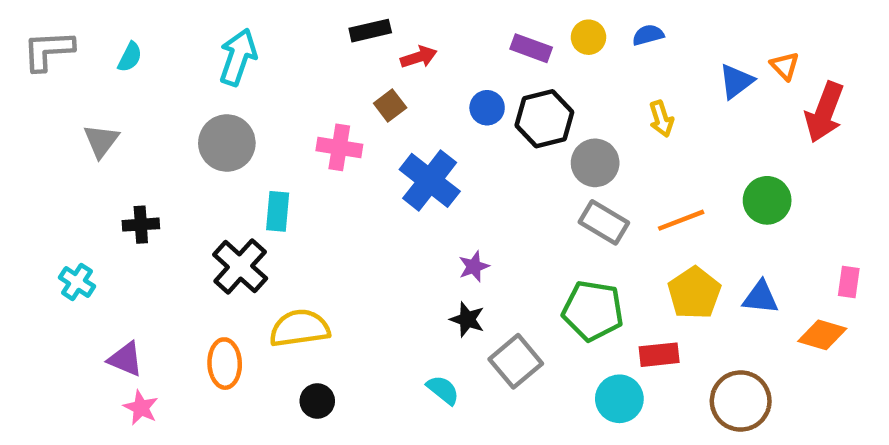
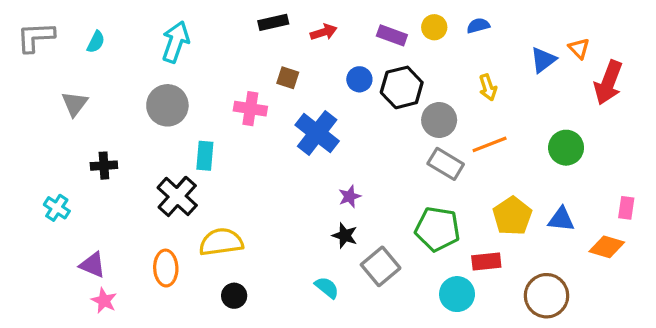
red arrow: (419, 57) -> (324, 32), moved
brown square: (390, 106) -> (288, 78), turned -35
orange line: (681, 220) -> (490, 144), moved

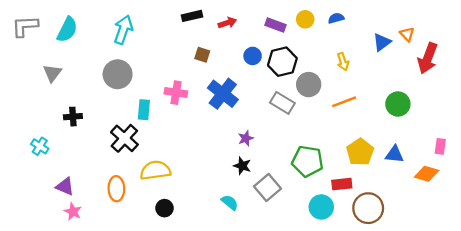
cyan semicircle: (96, 42) -> (67, 30), size x1.6
pink cross: (250, 109) -> (176, 93), moved
gray rectangle: (446, 164) -> (282, 103), moved
brown circle: (547, 296) -> (368, 208), moved

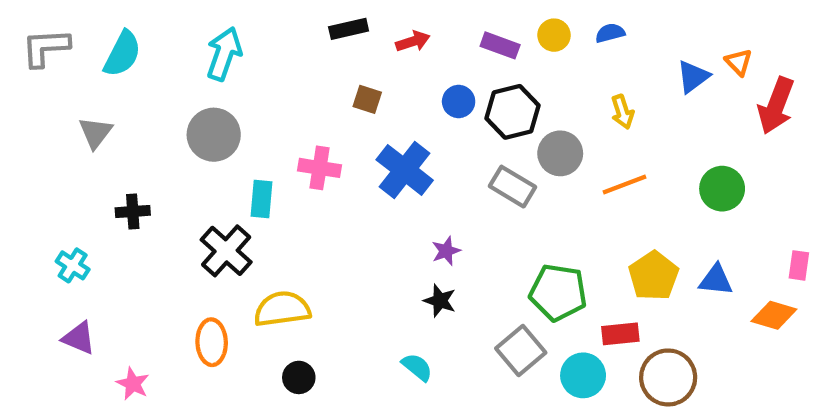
purple triangle: (65, 186) -> (79, 338), moved
gray square: (267, 188) -> (521, 350), moved

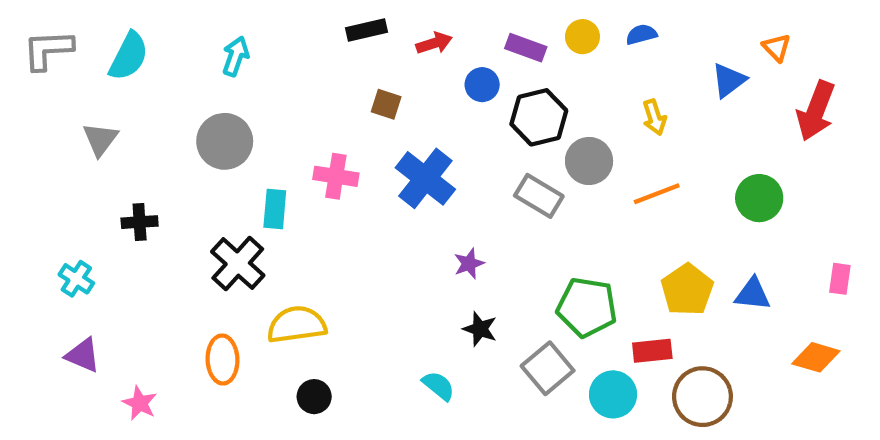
cyan arrow: (224, 54) -> (236, 56), size x0.7
orange triangle: (739, 62) -> (777, 48), moved
blue circle: (459, 101) -> (482, 85), moved
black star: (440, 301) -> (480, 329), moved
orange diamond: (774, 315) -> (816, 357), moved

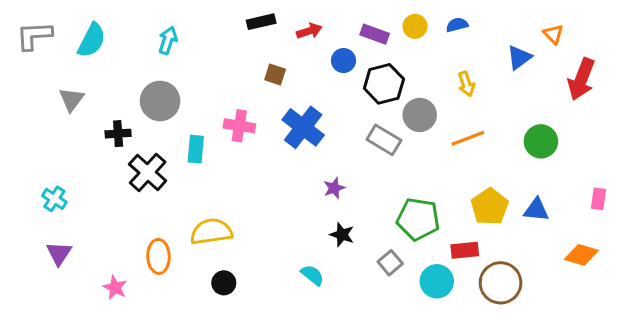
black cross: (140, 222) -> (118, 134), moved
black cross: (238, 264) -> (148, 172), moved
purple triangle: (83, 355) -> (59, 253), turned 40
gray square: (548, 368) -> (390, 263), size x0.7
pink star: (140, 403) -> (115, 288), moved

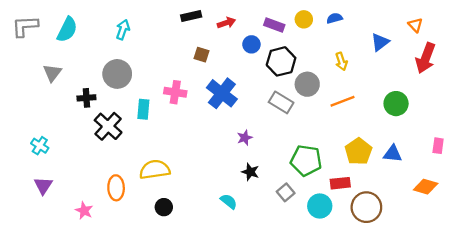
orange triangle: (553, 34) -> (415, 25), moved

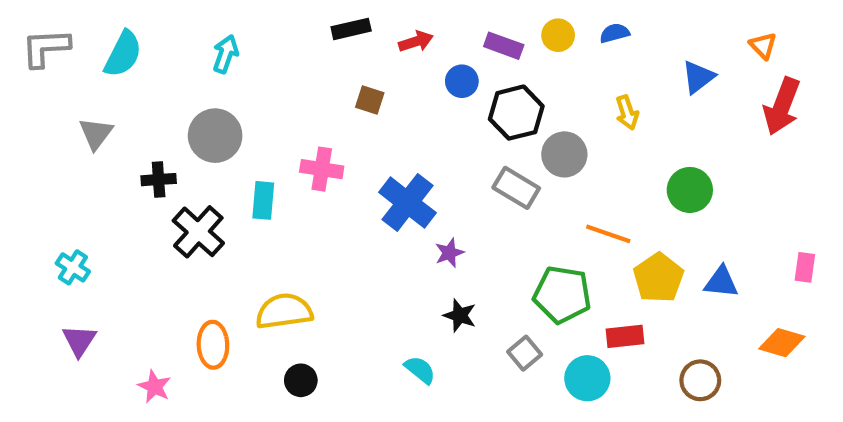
blue cross: (222, 93) -> (407, 203), moved
orange line: (343, 101) -> (608, 234), moved, turned 40
green circle: (396, 104) -> (690, 190), moved
brown circle: (366, 207) -> (700, 380), moved, size x0.7

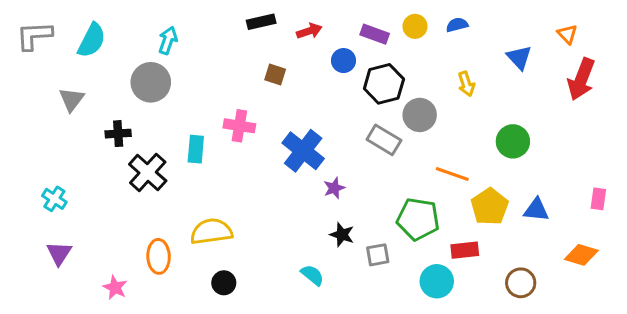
blue triangle: (698, 77) -> (519, 57), turned -36
gray circle: (215, 136) -> (151, 82), moved
gray square: (525, 353) -> (378, 255), moved, turned 30

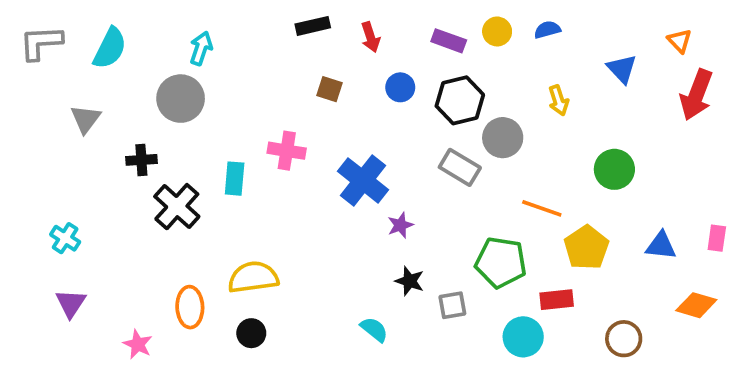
red arrow: (309, 31) -> (370, 37), turned 90
blue circle: (343, 61) -> (400, 87), moved
blue triangle: (536, 210) -> (661, 246), moved
black circle: (224, 283) -> (251, 333), moved

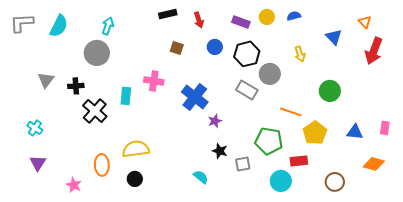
gray triangle: (86, 119) -> (46, 80), moved

